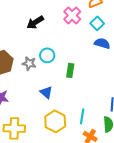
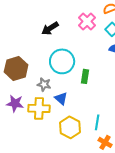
cyan circle: (47, 55) -> (62, 61), size x1.6
gray star: (29, 63) -> (44, 84), moved
yellow cross: (14, 128) -> (39, 108), moved

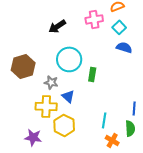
pink cross: (87, 21) -> (94, 19), turned 36
purple star: (15, 103) -> (33, 137), moved
yellow hexagon: (70, 127) -> (64, 125), moved

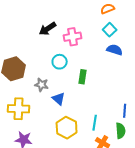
pink cross: (94, 19) -> (73, 37), moved
cyan circle: (69, 59) -> (60, 62), size x0.6
yellow cross: (46, 106) -> (19, 109), moved
yellow hexagon: (64, 125) -> (67, 128), moved

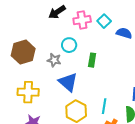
cyan square: (110, 30) -> (104, 21), moved
gray star: (42, 85) -> (54, 60), moved
blue triangle: (59, 99) -> (68, 82), size x1.5

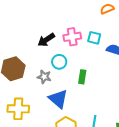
black arrow: (57, 12) -> (46, 40), moved
cyan square: (104, 21) -> (94, 38), turned -32

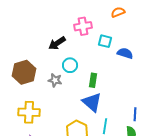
pink cross: (72, 37) -> (83, 26), moved
blue triangle: (58, 99) -> (92, 102), moved

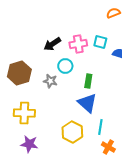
pink cross: (83, 26) -> (78, 44), moved

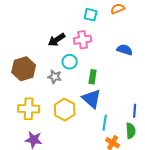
cyan square: (100, 42) -> (91, 15), moved
yellow hexagon: (72, 132) -> (65, 110), moved

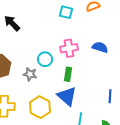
black arrow: (57, 40) -> (12, 23), moved, turned 78
pink cross: (83, 40) -> (69, 48), moved
blue line: (135, 111) -> (110, 96), moved

